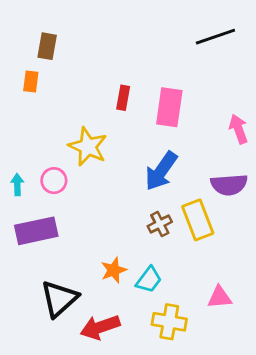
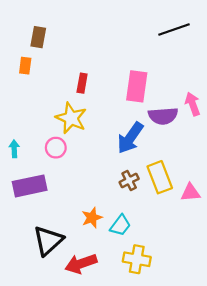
red rectangle: (123, 98) -> (82, 83), moved
pink circle: (54, 181) -> (56, 148), moved
purple semicircle: (229, 185) -> (163, 116), moved
pink triangle: (220, 297) -> (190, 193), moved

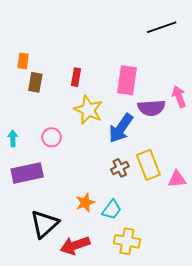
brown rectangle: (38, 37) -> (35, 82), moved
yellow star: (71, 118) -> (88, 110), moved

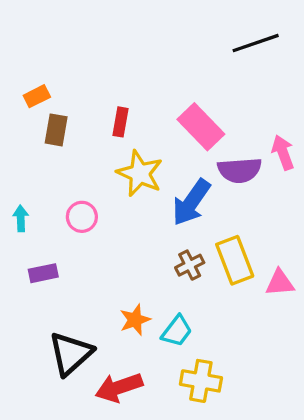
orange rectangle: (23, 61) -> (37, 96), turned 56
pink rectangle: (127, 80) -> (201, 127), turned -52
purple rectangle: (27, 173) -> (43, 273), size x0.6

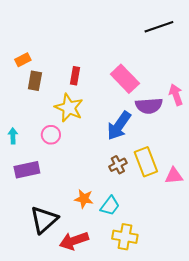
yellow star: (140, 173) -> (69, 108), moved
purple rectangle: (43, 273) -> (27, 170), size x1.4
orange star: (135, 320) -> (84, 199), turned 30

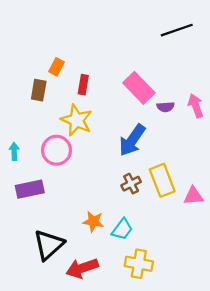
orange rectangle: (23, 60) -> (56, 67), moved, turned -35
purple semicircle: (149, 106) -> (166, 107), moved, size x0.6
pink circle: (51, 135) -> (56, 150), size x1.4

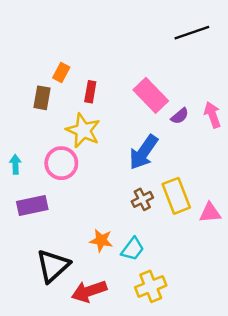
purple semicircle: (166, 107) -> (180, 116), turned -36
yellow cross: (139, 264) -> (151, 286), turned -32

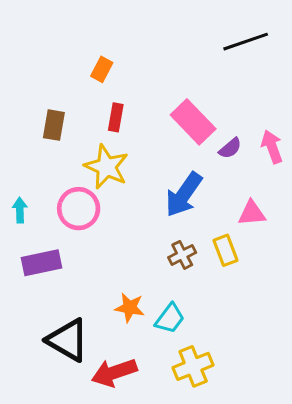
orange rectangle: (61, 72) -> (102, 69), moved
yellow rectangle: (176, 196) -> (226, 250), size x0.7
pink triangle: (210, 213) -> (252, 213), moved
black triangle: (53, 266) -> (68, 340), turned -48

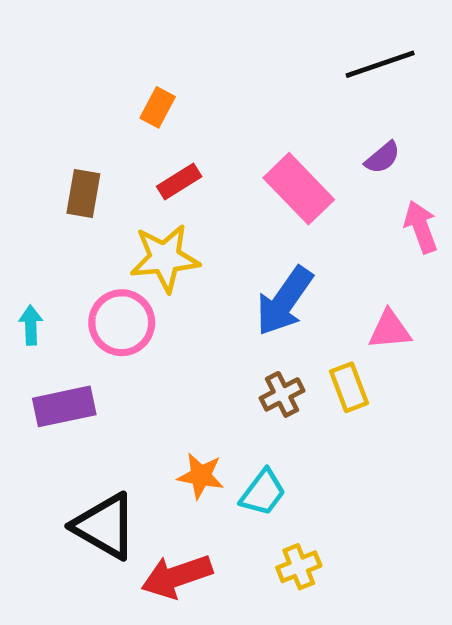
red rectangle: (116, 117) -> (179, 181), turned 48
purple semicircle: (230, 148) -> (383, 158), moved
yellow star: (106, 167) -> (165, 258), turned -30
yellow cross: (193, 366) -> (299, 567), size x0.7

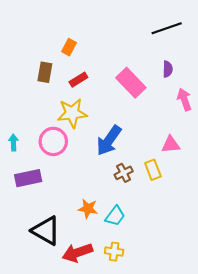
purple semicircle: (383, 158) -> (168, 69), turned -49
brown rectangle: (83, 193) -> (45, 72), moved
blue arrow: (284, 301) -> (109, 140), moved
yellow cross: (299, 567) -> (114, 252), moved, turned 30

